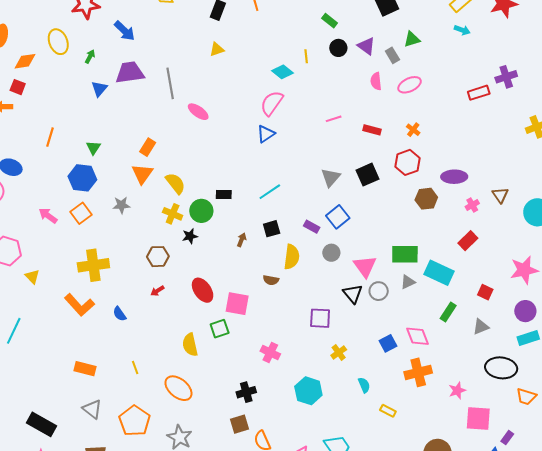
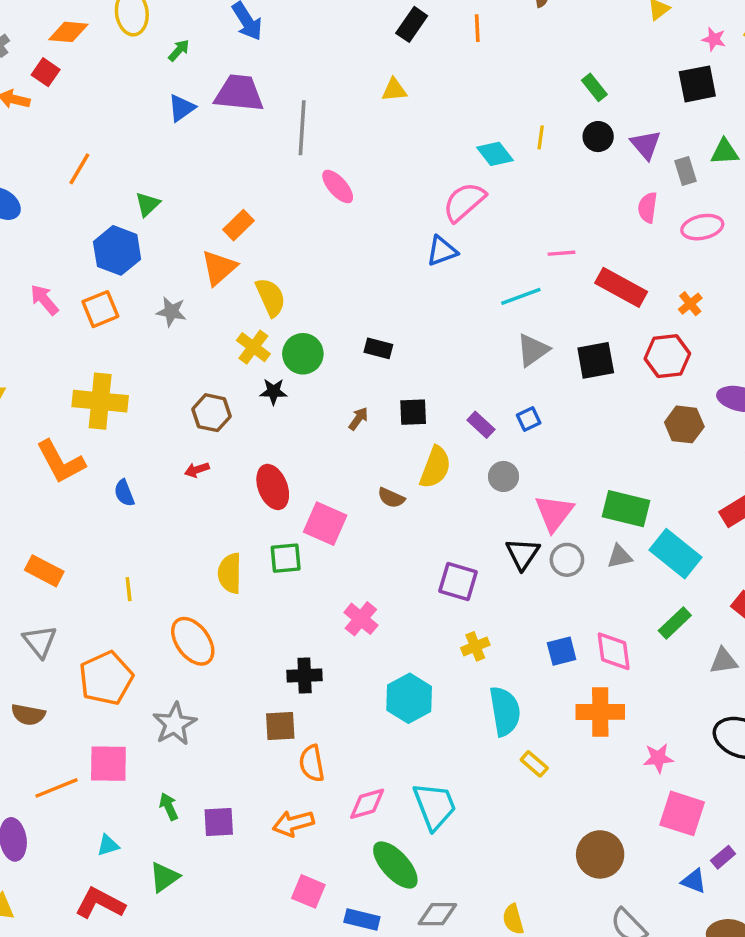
red rectangle: (372, 130) -> (621, 287), size x1.6
cyan line: (270, 192) -> (521, 296), moved
black rectangle: (224, 194) -> (378, 348), moved
blue square: (338, 217) -> (529, 419), size x0.6
cyan semicircle: (364, 385) -> (505, 711), size x1.8

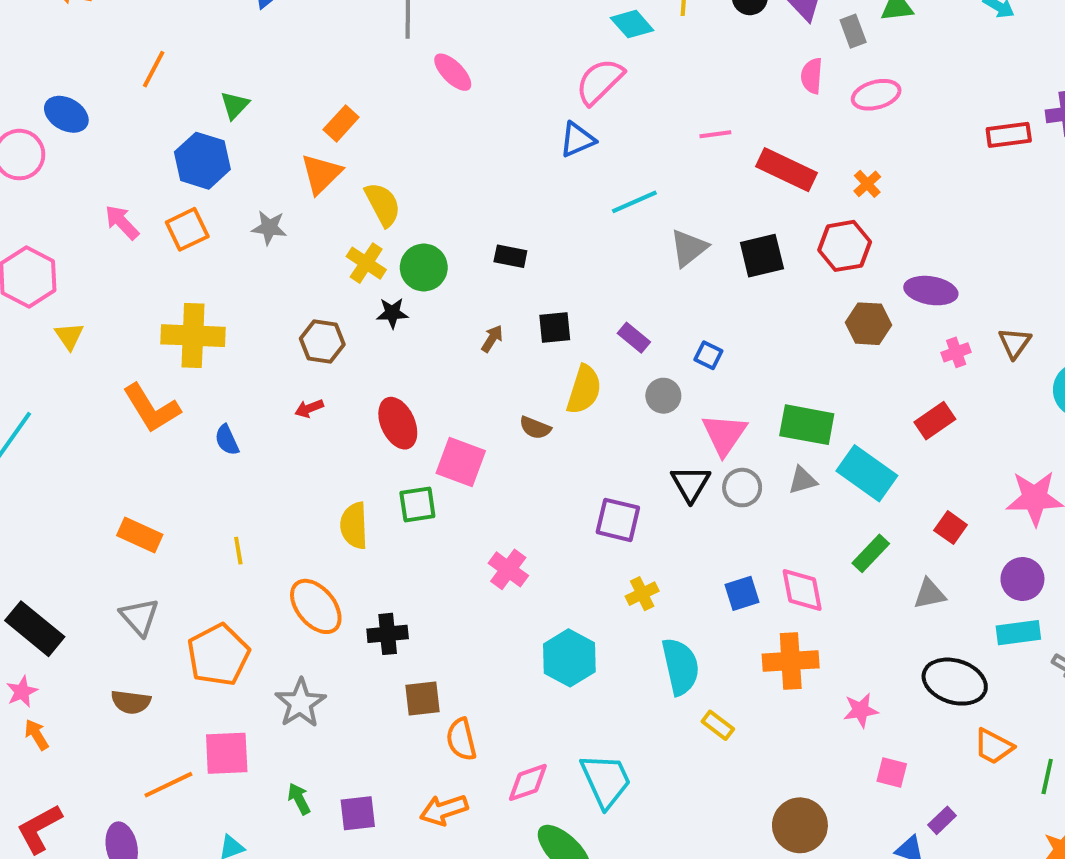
cyan line: (521, 296) -> (634, 202), moved
blue square: (529, 419) -> (708, 355), moved, turned -35
black cross: (305, 675) -> (388, 634), moved
pink square: (682, 813) -> (892, 773), size x0.6

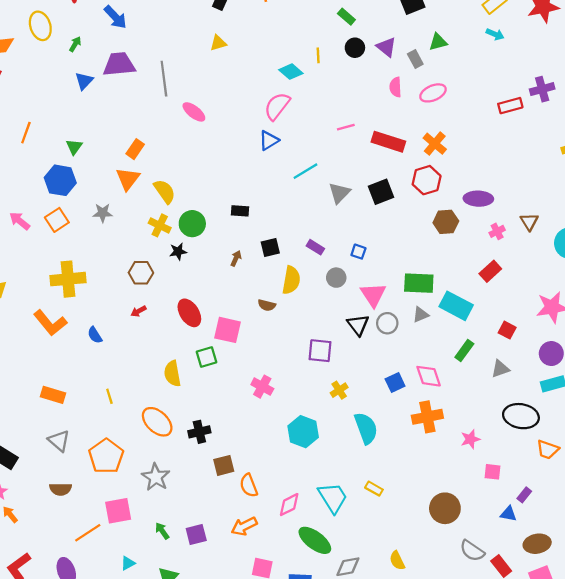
orange cross: (867, 184) -> (435, 144), size x1.5
yellow rectangle: (718, 725) -> (374, 489), moved

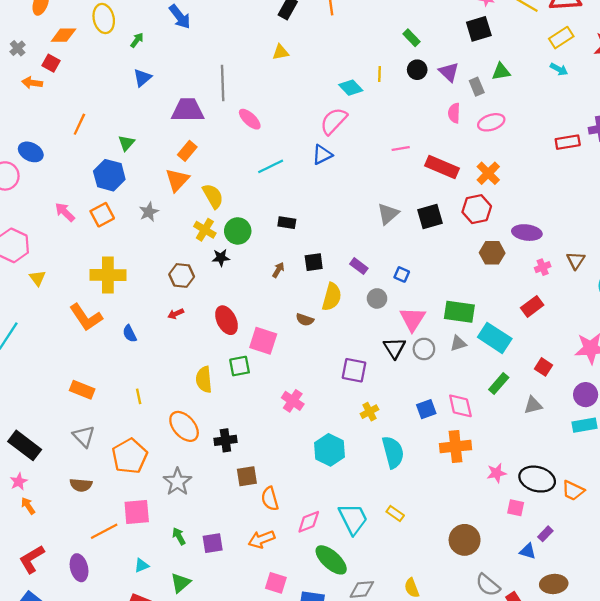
purple trapezoid: (119, 64) -> (188, 110), moved
cyan line: (305, 171) -> (271, 166), moved
gray star: (103, 213) -> (149, 212), turned -30
black ellipse: (521, 416) -> (537, 479), moved

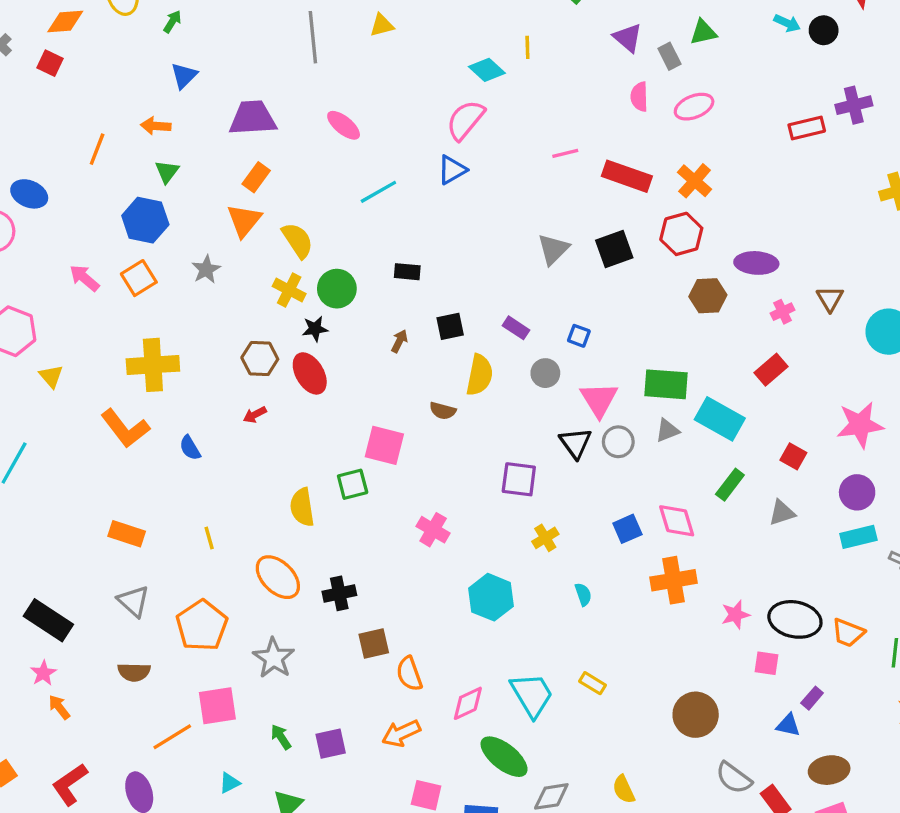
black circle: (417, 70) -> (824, 30), moved
orange arrow: (32, 83) -> (156, 126), moved
gray line: (223, 83) -> (313, 37), moved
red ellipse: (226, 320) -> (310, 373), moved
cyan semicircle: (393, 452) -> (583, 594), size x0.5

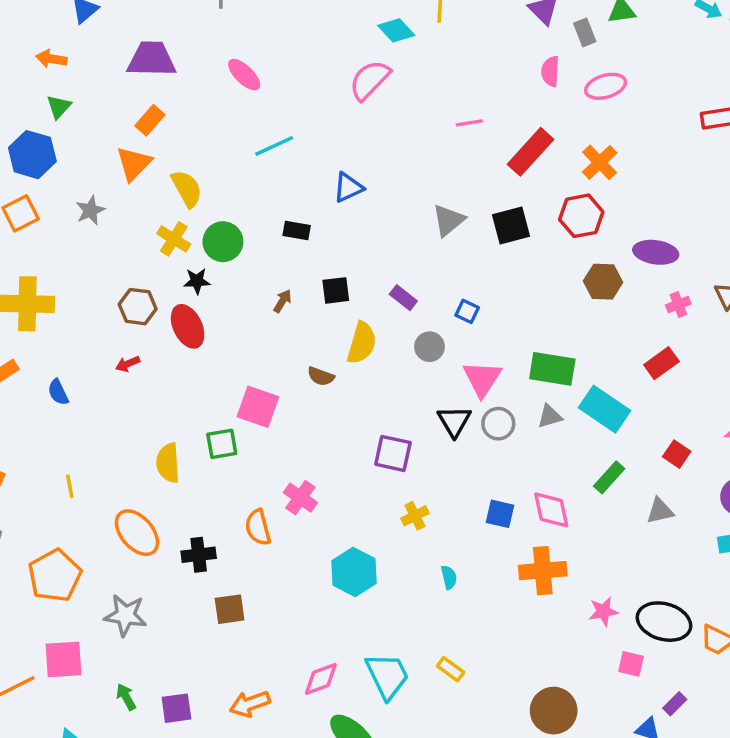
blue triangle: (452, 170) -> (348, 187), moved
red rectangle: (627, 176) -> (530, 152), turned -72
blue square: (627, 529) -> (500, 514), turned 32
gray star: (274, 658) -> (126, 615), turned -30
orange semicircle: (409, 674) -> (258, 527), moved

